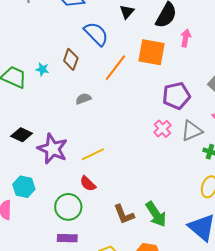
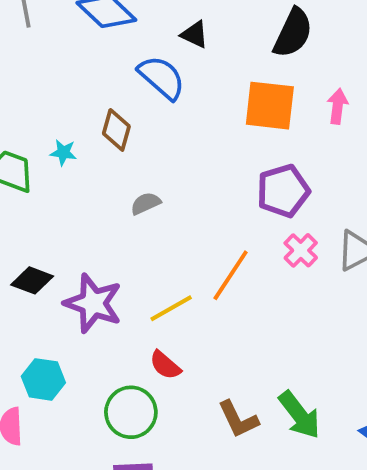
black triangle: (127, 12) -> (195, 34), moved, turned -42
pink arrow: (186, 38) -> (338, 106), moved
orange line: (115, 68) -> (231, 275), moved
purple pentagon: (176, 96) -> (283, 191), moved

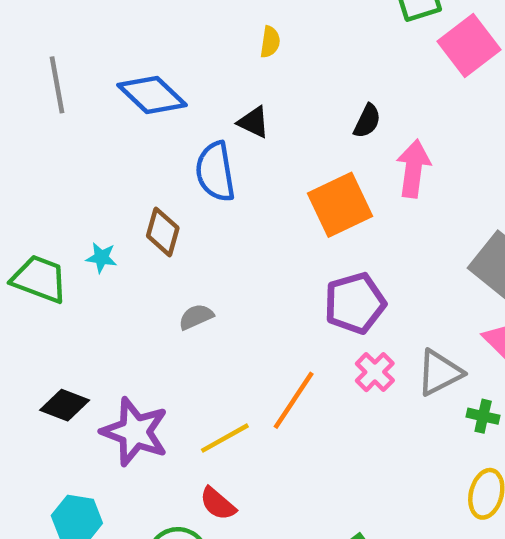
black semicircle: (293, 33) -> (367, 121), size x0.6
blue semicircle: (162, 78) -> (215, 172), turned -141
orange square: (270, 106) -> (340, 205), turned -32
pink arrow: (338, 106) -> (413, 169), moved, size x1.4

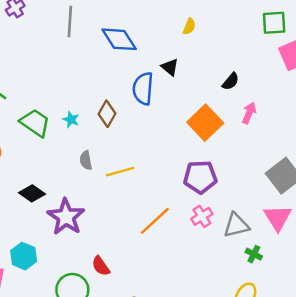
pink arrow: (413, 169) -> (249, 113), size x0.7
orange square: (340, 205) -> (205, 123), turned -32
gray semicircle: (196, 317) -> (86, 160), moved, turned -90
yellow line: (225, 438) -> (120, 172), moved

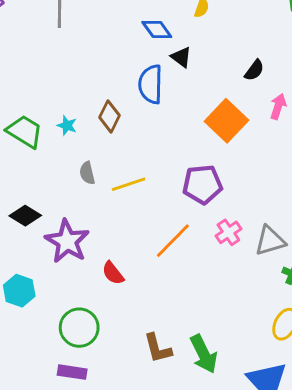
blue diamond: (119, 39) -> (157, 30), moved, size x0.7
purple pentagon: (200, 177) -> (202, 184), moved
red semicircle: (101, 266) -> (113, 273), moved

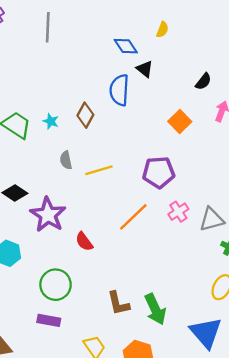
orange square: (227, 121) -> (180, 121), size x0.7

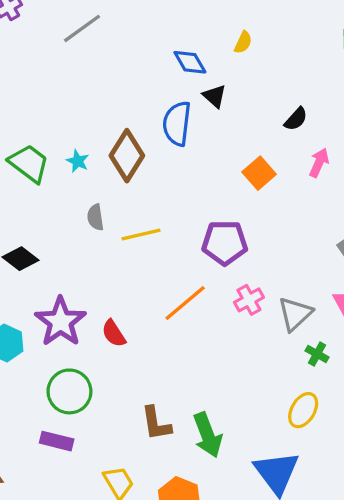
gray line: (48, 27) -> (82, 28), turned 48
brown diamond: (85, 115) -> (127, 156), size x1.4
purple star: (48, 215) -> (61, 322), moved
gray triangle: (212, 219) -> (295, 314), turned -32

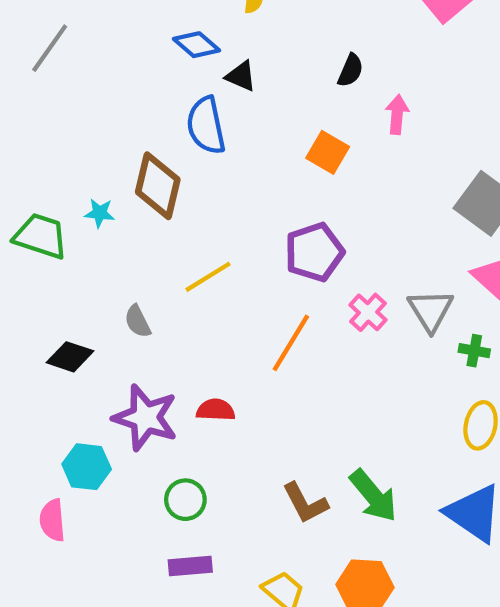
gray semicircle: (95, 217) -> (138, 321), moved
red semicircle: (114, 333) -> (216, 410), turned 144
green circle: (69, 391) -> (185, 500), size x0.7

